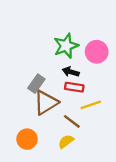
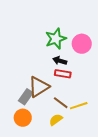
gray rectangle: (36, 84) -> (26, 97), moved
yellow line: (91, 105) -> (79, 106), moved

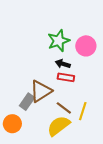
yellow line: (79, 106) -> (83, 111), turned -54
orange circle: (23, 118) -> (12, 124), moved
yellow semicircle: (56, 120) -> (59, 126), size x1.6

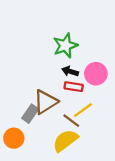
pink circle: (86, 46) -> (96, 74), moved
yellow line: (83, 111) -> (83, 110), moved, turned 36

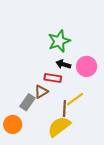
red rectangle: (74, 87) -> (53, 78), moved
brown triangle: (45, 102) -> (41, 92), size x0.6
brown line: (71, 121) -> (64, 109), turned 56

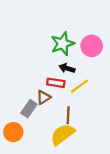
pink circle: (87, 66) -> (92, 46), moved
yellow line: (75, 99) -> (79, 86), moved

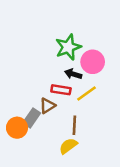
pink circle: (92, 46) -> (93, 62), moved
orange circle: (13, 132) -> (17, 128), moved
yellow semicircle: (63, 134) -> (68, 146), size x0.7

